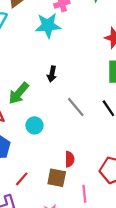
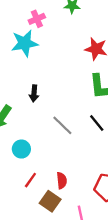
brown square: (57, 178) -> (50, 201), turned 30
red line: (22, 179) -> (30, 180), moved

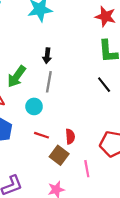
gray line: (62, 125) -> (49, 82), moved, turned 54
red line: (30, 180) -> (42, 135), turned 72

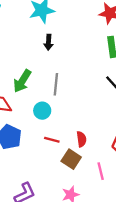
black arrow: (47, 56) -> (49, 42), moved

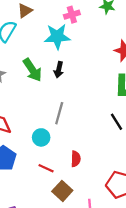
green arrow: (22, 81) -> (32, 70), moved, turned -75
red semicircle: (81, 139) -> (76, 159), moved

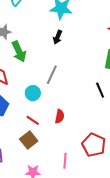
green arrow: (32, 70) -> (19, 51), moved
brown square: (62, 191) -> (29, 140), moved

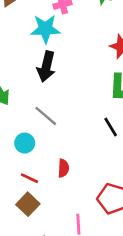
black arrow: (58, 37) -> (46, 67), size x1.6
gray line: (52, 75) -> (46, 116), turned -66

